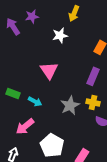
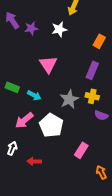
purple star: (32, 16) -> (31, 28), moved
white pentagon: (52, 145) -> (51, 125), moved

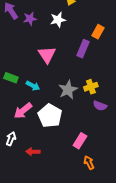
purple rectangle: (92, 70) -> (83, 49), moved
yellow cross: (92, 96) -> (91, 87), turned -32
orange arrow: (101, 172) -> (89, 163), moved

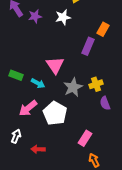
pink triangle: (47, 55) -> (55, 65), moved
purple semicircle: (100, 106) -> (105, 103), turned 48

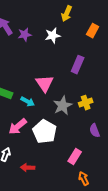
orange rectangle: (103, 29) -> (93, 31), moved
purple semicircle: (105, 103) -> (95, 131), moved

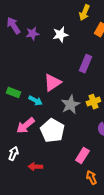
yellow arrow: (67, 14) -> (84, 13), moved
pink triangle: (45, 84) -> (52, 83), turned 30

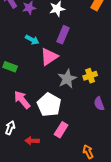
purple rectangle: (85, 64) -> (63, 35), moved
cyan arrow: (35, 101) -> (32, 40), moved
pink arrow: (25, 126) -> (22, 100), turned 90
pink rectangle: (82, 156) -> (61, 130), moved

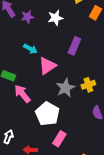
purple rectangle: (63, 35) -> (74, 46), moved
pink arrow: (22, 100) -> (22, 94), moved

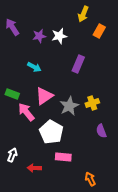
purple star: (27, 17) -> (39, 36), moved
pink triangle: (47, 66) -> (44, 96), moved
pink rectangle: (59, 139) -> (63, 157), turned 63

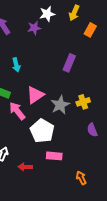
purple star: (39, 36) -> (34, 28), moved
white star: (59, 36) -> (47, 14), moved
cyan arrow: (34, 67) -> (16, 65), moved, turned 48

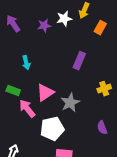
white star: (47, 14) -> (64, 19), moved
yellow cross: (83, 102) -> (104, 89), moved
white pentagon: (42, 131) -> (52, 129), turned 30

